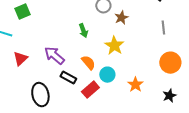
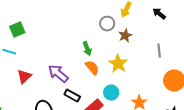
green square: (22, 12) -> (17, 30), moved
gray line: (163, 28) -> (159, 51), moved
orange semicircle: (88, 63) -> (92, 68), moved

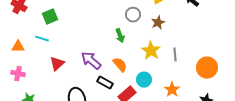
gray circle: (107, 24) -> (133, 15), moved
gray line: (159, 51) -> (175, 55), moved
orange semicircle: (92, 68) -> (120, 65), moved

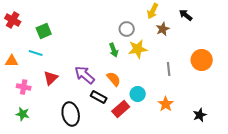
brown star: (158, 23) -> (163, 29), moved
yellow star: (151, 51) -> (138, 49), moved, turned 30
orange circle: (207, 68) -> (202, 60), moved
pink cross: (18, 74) -> (24, 87), moved

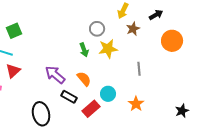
black arrow: (186, 15) -> (156, 15), turned 112
orange circle: (202, 60) -> (172, 41), moved
red triangle: (51, 78) -> (13, 71), moved
black star: (200, 115) -> (182, 111), moved

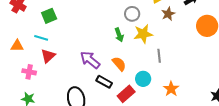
gray line: (139, 69) -> (159, 56), moved

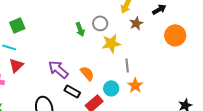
green arrow: (119, 35) -> (80, 29), moved
orange star: (171, 89) -> (135, 85), moved

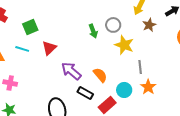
yellow star: (111, 43) -> (124, 45), turned 30
red triangle: (16, 65) -> (49, 48), moved

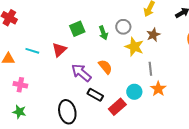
brown star: (149, 25) -> (153, 35), moved
green square: (30, 27) -> (77, 29), moved
orange semicircle: (100, 75) -> (105, 67), moved

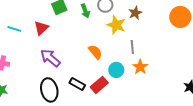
orange semicircle: (105, 67) -> (95, 52), moved
purple arrow: (81, 73) -> (50, 58), moved
black rectangle: (95, 95) -> (77, 84), moved

